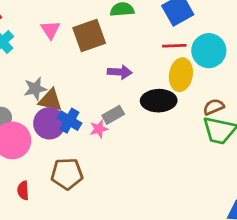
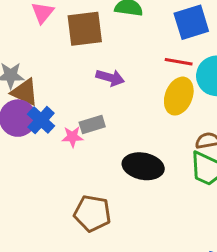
black ellipse: (159, 101) -> (143, 166), moved
brown pentagon: (67, 174) -> (92, 213), moved

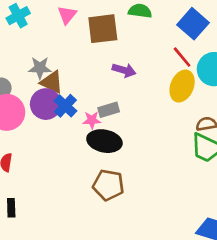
blue square: (191, 22) -> (193, 24), turned -32
red line: (179, 62) -> (182, 57), turned 40
black ellipse: (143, 166) -> (104, 141), moved

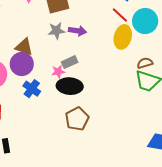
gray star: (40, 68) -> (56, 31), moved
blue cross: (65, 106) -> (32, 89), moved
brown pentagon: (108, 185) -> (77, 119), turned -30

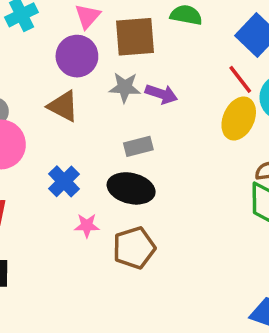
purple circle: (22, 64) -> (77, 56), moved
pink star: (58, 72) -> (87, 226), moved

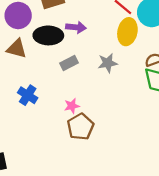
gray star: (125, 87) -> (108, 63), moved
black ellipse: (131, 188) -> (48, 35), moved
pink star: (87, 226) -> (72, 106), moved

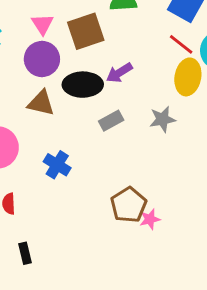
purple arrow: (76, 27) -> (119, 73), turned 144
pink star: (72, 106) -> (150, 219), moved

